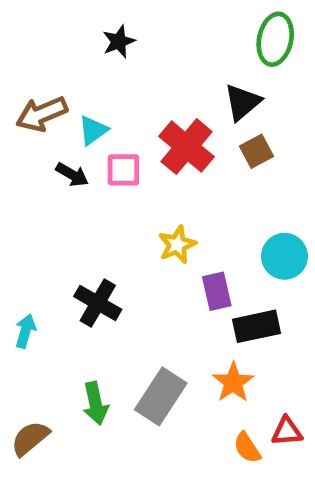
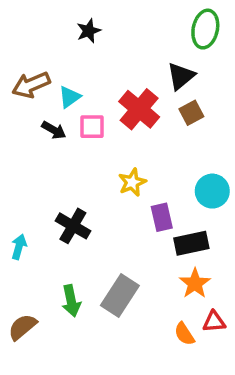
orange star: (233, 382) -> (195, 283), moved

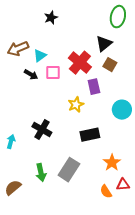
brown square: (191, 113) -> (110, 65), turned -32
purple rectangle: (162, 217) -> (94, 87), moved
black rectangle: (191, 243) -> (90, 135), moved

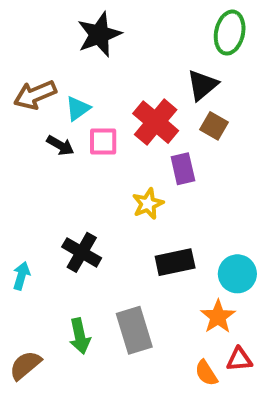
black star: (51, 18) -> (99, 34), size x1.6
cyan circle: (122, 110) -> (237, 274), moved
gray rectangle: (69, 170) -> (134, 330), turned -50

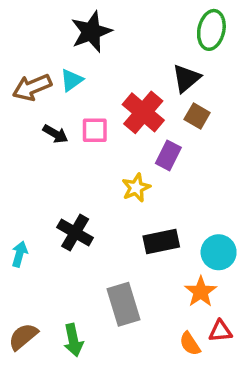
cyan triangle: (78, 108) -> (72, 80), moved
purple rectangle: (183, 169) -> (168, 155), turned 40
green arrow: (80, 336) -> (73, 340), moved

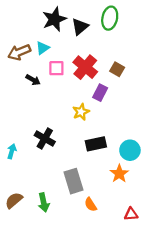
green ellipse: (211, 30) -> (110, 18), moved
black triangle: (186, 78) -> (80, 27), moved
pink square: (95, 130) -> (56, 68), moved
red triangle: (220, 331) -> (131, 214), moved
orange semicircle: (190, 344) -> (91, 205), moved

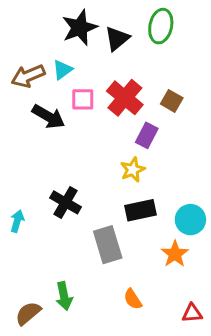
black arrow: (33, 80) -> (48, 117), size x1.5
yellow star: (81, 112) -> (133, 170), moved
gray rectangle: (74, 181) -> (108, 245), moved
brown semicircle: (14, 200) -> (28, 313), moved

